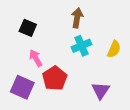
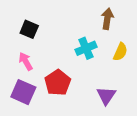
brown arrow: (77, 18) -> (107, 19), moved
pink arrow: (36, 58) -> (26, 61), moved

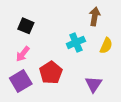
pink arrow: (26, 61) -> (23, 54), turned -112
purple square: (23, 92) -> (21, 81), turned 35

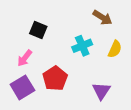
brown arrow: (95, 16) -> (102, 18), turned 114
black square: (26, 26) -> (38, 30), moved

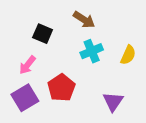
brown arrow: (102, 18) -> (84, 20), moved

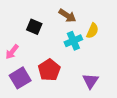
yellow semicircle: (128, 55) -> (92, 31), moved
pink arrow: (27, 65) -> (12, 52), moved

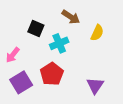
cyan cross: (73, 41) -> (59, 43), moved

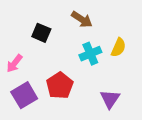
yellow semicircle: (97, 33) -> (118, 48), moved
cyan cross: (59, 43) -> (90, 54), moved

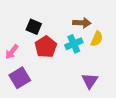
brown arrow: (82, 19) -> (82, 23), moved, turned -30
red pentagon: (60, 85) -> (46, 47), moved

